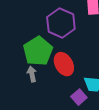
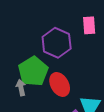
gray arrow: (32, 74) -> (21, 88), moved

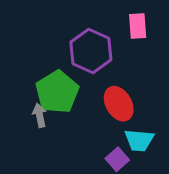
red ellipse: (60, 84) -> (119, 104), moved

